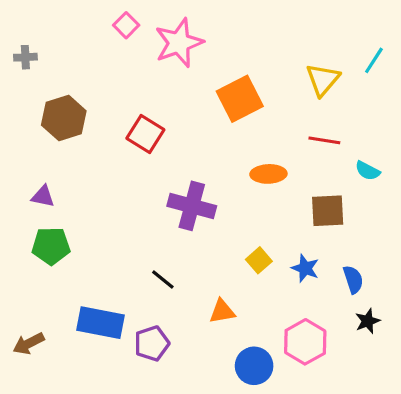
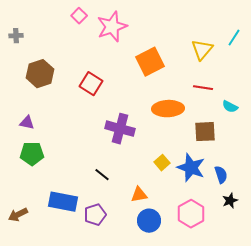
orange ellipse: (268, 174) -> (168, 109), size x1.4
blue star: (305, 268) -> (191, 168), size x1.6
blue circle: (254, 366) -> (149, 221), moved

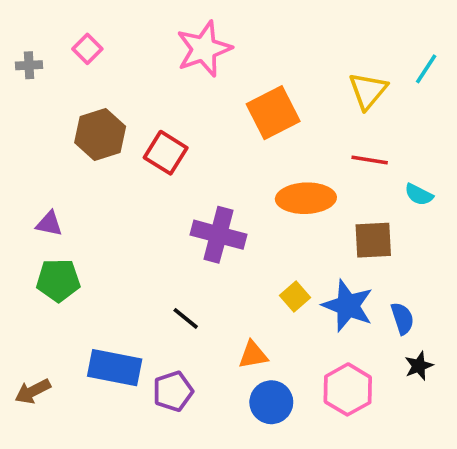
pink square: (79, 16) -> (87, 49), moved
brown hexagon: (40, 74) -> (100, 134), moved

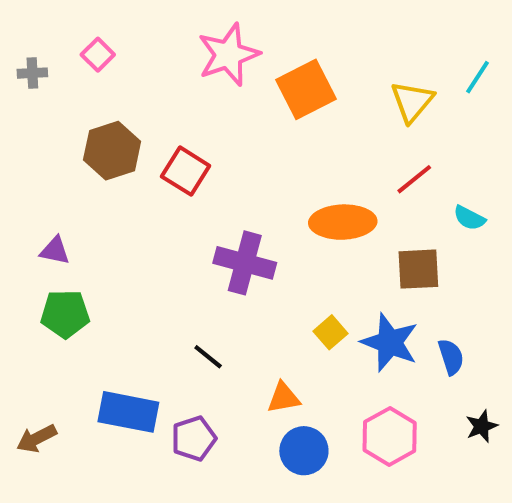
orange square: (273, 113) -> (306, 89), moved
red line: (370, 160) -> (414, 179), turned -48
black star: (419, 366) -> (482, 426), moved

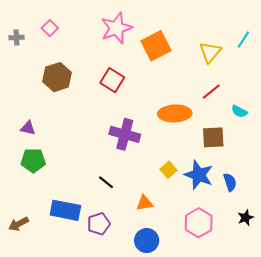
red square: (186, 171) -> (112, 80), moved
blue circle: (304, 451) -> (147, 241), moved

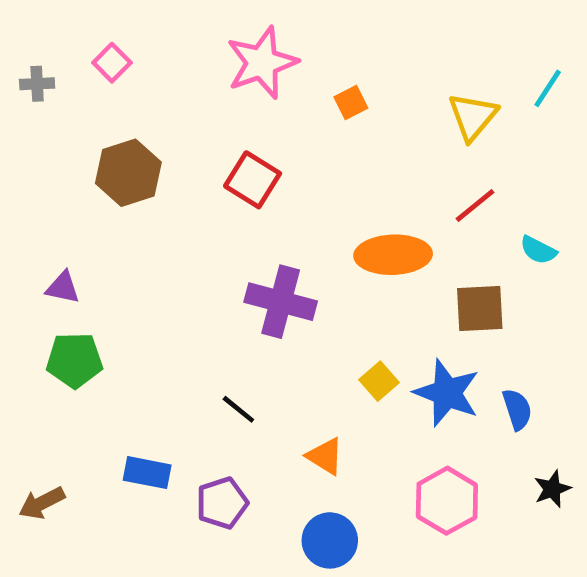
orange square: (156, 46) -> (351, 102), size x0.5
orange triangle: (145, 203) -> (325, 456), turned 42
blue rectangle: (65, 210) -> (147, 473), size x0.7

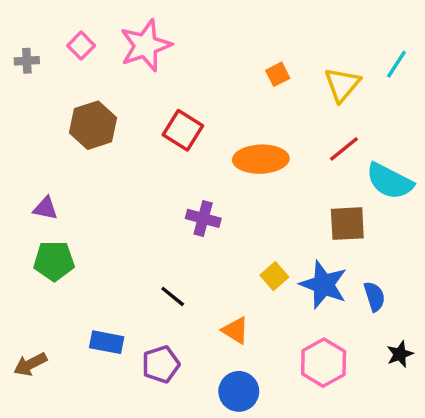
pink star: (262, 63) -> (146, 46), moved
orange square: (351, 102) -> (278, 74), moved
cyan semicircle: (538, 250) -> (390, 181), size x1.8
orange ellipse: (393, 255) -> (261, 159), moved
purple cross: (281, 302) -> (203, 218), size x0.7

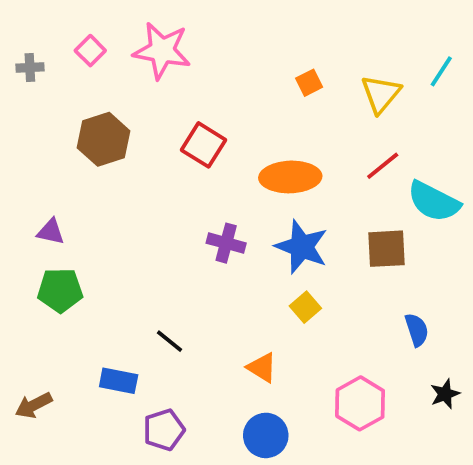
pink star: (146, 46) -> (162, 51), turned 30
blue star: (324, 285) -> (302, 247), moved
black line: (173, 296) -> (170, 341), moved
purple pentagon: (161, 364) -> (164, 430), moved

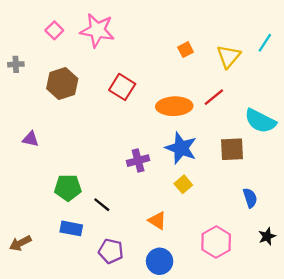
gray cross: (30, 68) -> (16, 64), moved
red line: (383, 166) -> (214, 97), moved
purple cross: (226, 243) -> (138, 161), moved, turned -30
green pentagon: (60, 290) -> (68, 188), moved
purple pentagon: (164, 430) -> (111, 251), moved, turned 30

